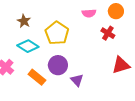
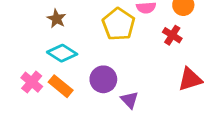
yellow pentagon: (57, 33) -> (119, 24), moved
orange rectangle: (37, 77) -> (61, 86), moved

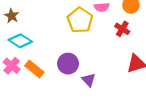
brown star: (56, 19) -> (12, 16), moved
cyan diamond: (62, 53) -> (20, 41), moved

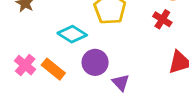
cyan diamond: (20, 41) -> (72, 34), moved

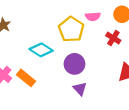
purple circle: (95, 62) -> (74, 64), moved

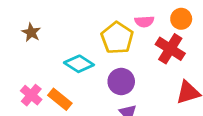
red cross: (113, 38) -> (170, 49), size x1.5

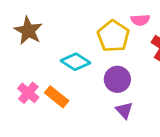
brown star: (31, 32) -> (28, 31), size x1.5

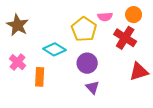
pink cross: (28, 93) -> (18, 62), moved
orange rectangle: (57, 97) -> (40, 77), turned 54

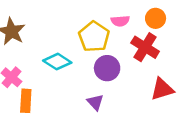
purple circle: (87, 63) -> (107, 68), moved
orange rectangle: (40, 77) -> (26, 101), moved
purple triangle: (92, 87) -> (95, 102), moved

